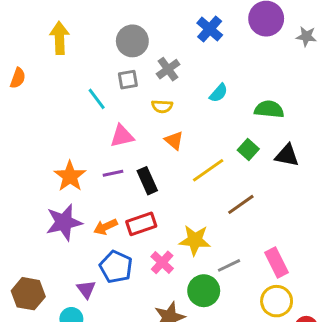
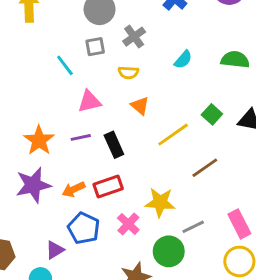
green semicircle: (269, 109) -> (235, 60), moved
purple triangle: (86, 289) -> (55, 250), turned 36

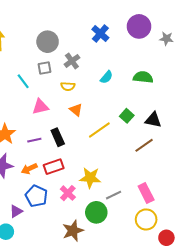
purple line: (81, 137) -> (34, 140), moved
brown line: (205, 168) -> (144, 145), moved

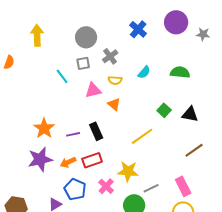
yellow semicircle: (68, 86) -> (115, 80), moved
pink triangle: (40, 107) -> (93, 90), moved
yellow line: (99, 130) -> (142, 136), moved
brown line: (144, 145) -> (194, 150), moved

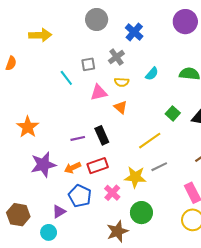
blue cross: (138, 29) -> (134, 32), moved
yellow arrow: (37, 35) -> (40, 35), turned 90
gray circle: (86, 37) -> (97, 19), moved
orange star: (44, 128) -> (28, 127), moved
gray line: (151, 188) -> (159, 167), moved

